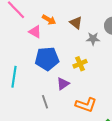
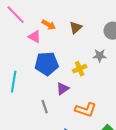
brown triangle: (76, 23) -> (76, 28), turned 40
gray star: (93, 39) -> (100, 56), moved

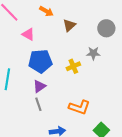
orange arrow: (49, 25) -> (46, 11), moved
purple triangle: (63, 89) -> (39, 86), moved

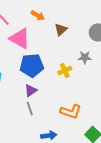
pink triangle: (28, 34) -> (20, 38), size x1.6

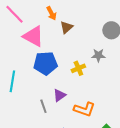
orange arrow: (38, 15) -> (51, 13), turned 32
brown triangle: (61, 29) -> (66, 27), moved
purple triangle: (31, 90) -> (59, 95), moved

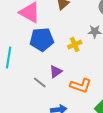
gray line: (43, 106) -> (40, 83), turned -32

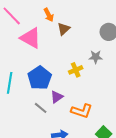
blue pentagon: (42, 40) -> (40, 78), moved, turned -30

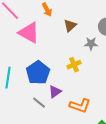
brown triangle: (64, 29) -> (70, 26), moved
gray star: (96, 57) -> (91, 44), moved

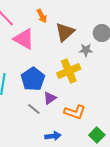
brown triangle: (70, 26) -> (65, 32), size x1.5
yellow cross: (74, 65) -> (69, 71), size x1.6

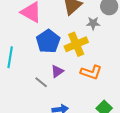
blue pentagon: (33, 79) -> (48, 41), moved
orange L-shape: (75, 112) -> (91, 72), moved

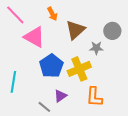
orange L-shape: (91, 72) -> (94, 97), turned 75

